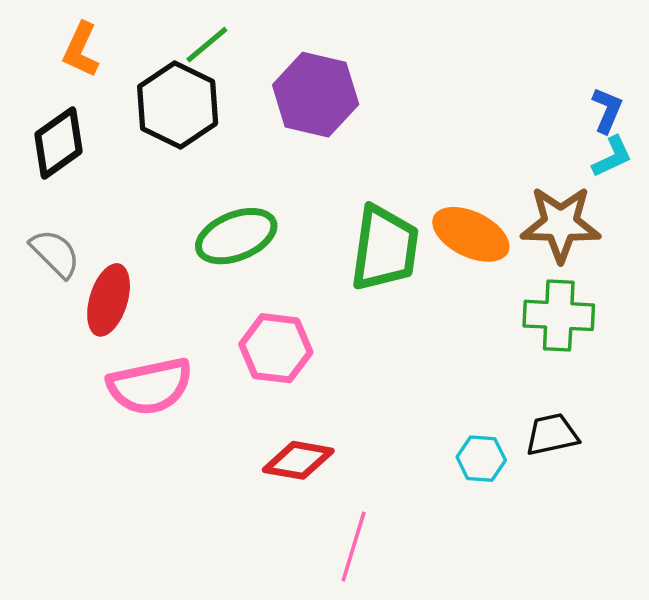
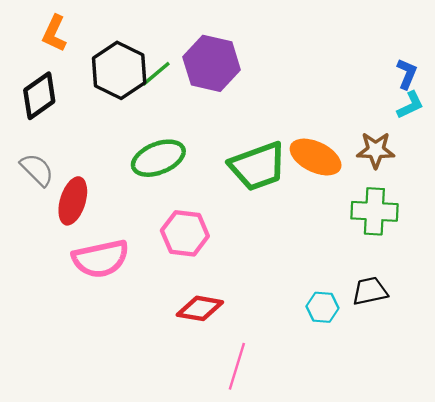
green line: (207, 45) -> (156, 74), moved
brown star: (561, 224) -> (376, 150), size x0.7
green trapezoid: (385, 248) -> (258, 166), turned 62

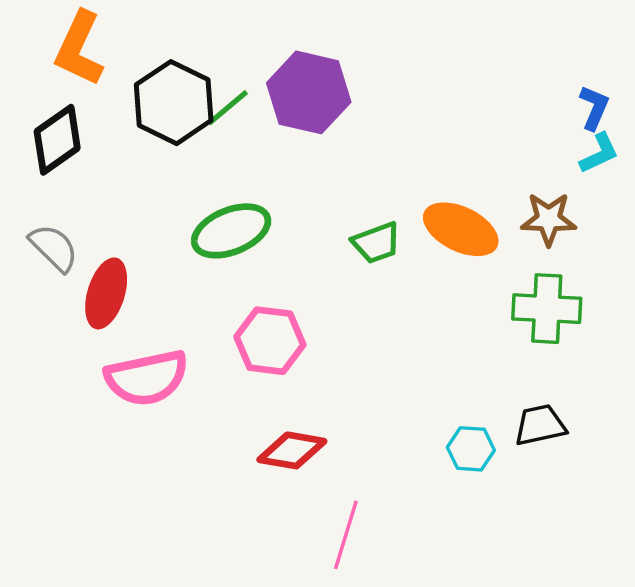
orange L-shape: (54, 33) -> (79, 49), size x1.4
green trapezoid: (258, 166) -> (376, 243), size x0.6

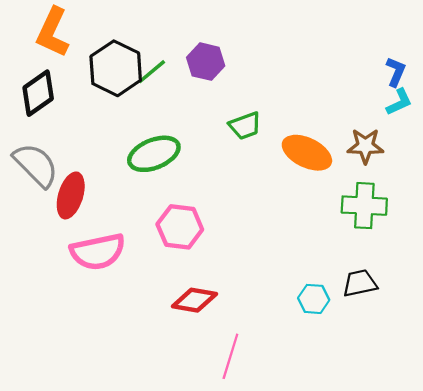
purple hexagon: (309, 92) -> (206, 62), size x0.7
green trapezoid: (376, 243) -> (245, 126), moved
gray semicircle: (54, 248) -> (36, 165), size x1.4

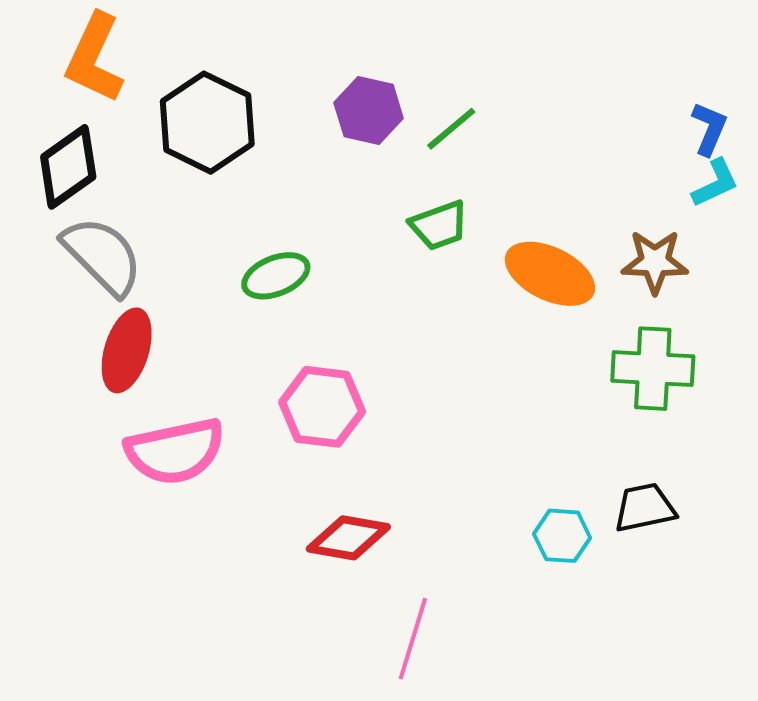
green line: (152, 72) -> (451, 129), moved
green ellipse: (154, 154) -> (276, 276), size x0.7
gray semicircle: (36, 165) -> (102, 256), moved

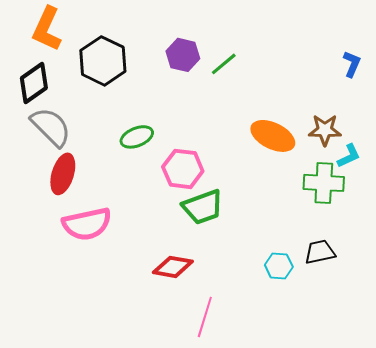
cyan L-shape: (715, 183) -> (349, 156), moved
green trapezoid: (439, 225) -> (203, 207), moved, size x1.4
pink hexagon: (322, 407) -> (183, 169), moved

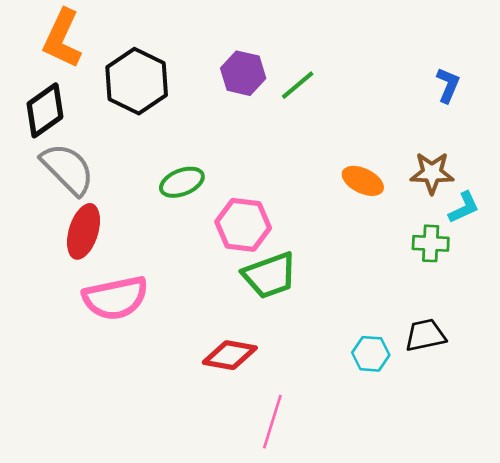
blue L-shape: (352, 64) -> (448, 85), moved
orange ellipse: (273, 136) -> (363, 181), size x0.7
green cross: (324, 183) -> (431, 243), size x0.7

